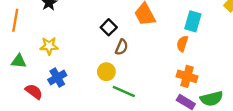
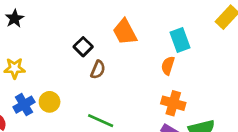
cyan rectangle: (193, 21) -> (180, 40), turned -36
yellow circle: (106, 72) -> (50, 102), moved

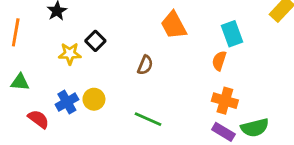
black square: (83, 47) -> (95, 41), moved
yellow star: (15, 68) -> (70, 54), moved

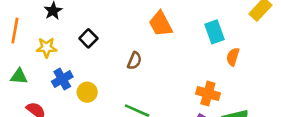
yellow star: (70, 54) -> (46, 48), moved
orange semicircle: (219, 61) -> (233, 57), moved
blue cross: (67, 102) -> (62, 79), moved

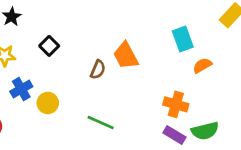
orange trapezoid: (161, 24) -> (126, 56), moved
orange semicircle: (233, 57) -> (202, 65), turned 42

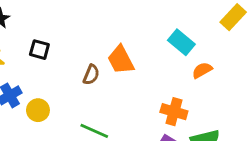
cyan rectangle: (183, 39) -> (181, 42), turned -30
black square: (49, 46) -> (39, 50), turned -30

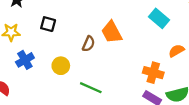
orange semicircle: (202, 70) -> (176, 51), moved
yellow circle: (38, 110) -> (61, 66), moved

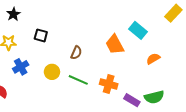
orange trapezoid: (112, 32) -> (115, 45), moved
orange cross: (153, 73) -> (109, 84), moved
green line: (91, 88) -> (78, 80), moved

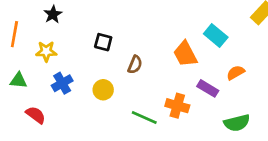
black square: (41, 35) -> (103, 42), moved
green line: (78, 80) -> (144, 118), moved
purple rectangle: (132, 100) -> (208, 88), moved

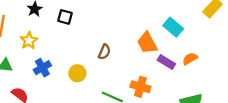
black square: (103, 42) -> (65, 17), moved
yellow star: (46, 51) -> (29, 41), turned -30
purple rectangle: (208, 88) -> (166, 62), moved

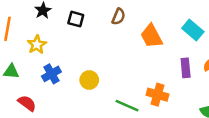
orange trapezoid: (147, 43) -> (151, 36), moved
brown semicircle: (104, 52) -> (118, 17), moved
purple rectangle: (166, 62) -> (186, 68), turned 54

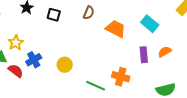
orange trapezoid: (151, 36) -> (116, 29), turned 145
yellow star: (37, 45) -> (16, 43), moved
red semicircle: (27, 103) -> (16, 71), moved

